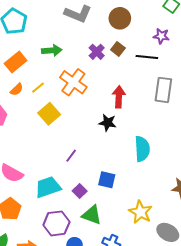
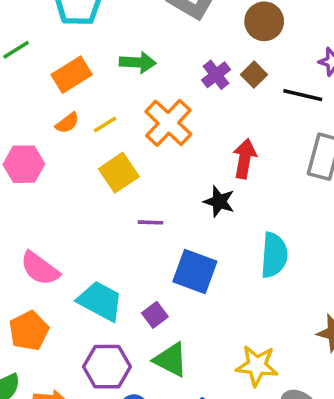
purple line: (71, 156) -> (151, 222), moved, turned 48
blue square: (107, 180) -> (195, 272), moved, size x1.4
cyan trapezoid: (48, 187) -> (100, 301), turned 40
yellow star: (141, 212) -> (257, 366), turned -30

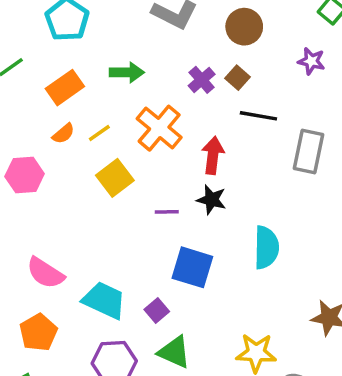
black line: (303, 95) -> (258, 116), moved
red arrow: (245, 159) -> (213, 155), moved
purple line: (151, 222) -> (167, 212), moved

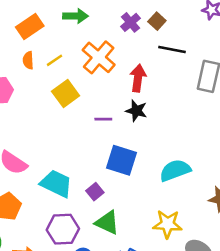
orange semicircle: (63, 134) -> (28, 60), turned 126
cyan semicircle: (266, 247) -> (175, 170), moved, turned -112

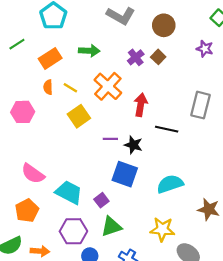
black line: (172, 50) -> (167, 129), moved
yellow line: (55, 60) -> (70, 88), turned 64
black star: (136, 111) -> (133, 145), moved
green triangle: (107, 222) -> (111, 227), turned -45

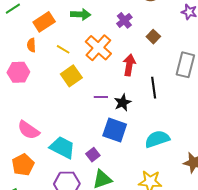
brown square: (158, 57) -> (153, 37), moved
orange semicircle: (48, 87) -> (31, 45), moved
black line: (167, 129) -> (154, 88), turned 70
black star: (133, 145) -> (123, 103), turned 30

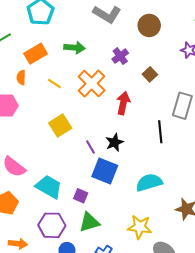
yellow square: (71, 76) -> (60, 126), moved
black line: (154, 88) -> (160, 132), moved
purple line: (101, 97) -> (91, 147), moved, turned 56
purple square: (93, 155) -> (81, 196), turned -32

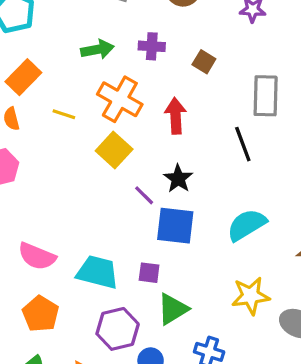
green arrow: (74, 48) -> (97, 49), moved
purple cross: (120, 56) -> (152, 46), turned -35
yellow square: (60, 126) -> (114, 150), moved

